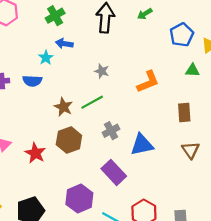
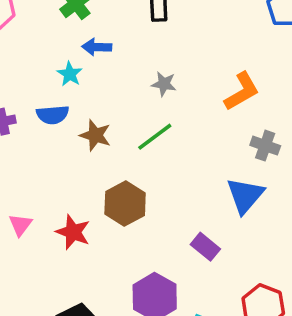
brown star: (63, 107) -> (95, 135), moved
gray cross: (111, 131) -> (265, 146), moved, turned -35
blue triangle: (142, 145) -> (245, 195), turned -30
purple rectangle: (114, 172) -> (205, 247), size x0.7

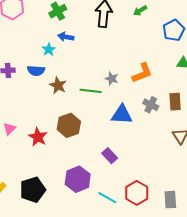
gray star: (164, 84) -> (112, 79), moved
green line: (155, 137) -> (91, 91), turned 35
blue triangle: (245, 195) -> (122, 114), moved, turned 45

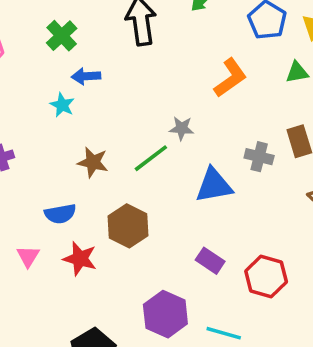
blue semicircle: (36, 71) -> (60, 214), moved
orange L-shape: (142, 73) -> (230, 78), moved
green line: (91, 91) -> (151, 158), turned -30
red hexagon: (137, 193) -> (266, 277), moved

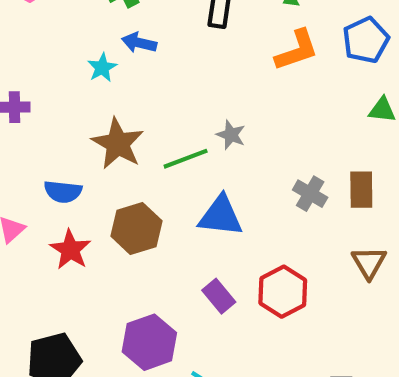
orange L-shape: (230, 78) -> (297, 50), moved
brown star: (93, 162) -> (118, 144), size x1.4
blue triangle: (214, 185) -> (221, 216), moved
red hexagon: (266, 277) -> (283, 292), moved

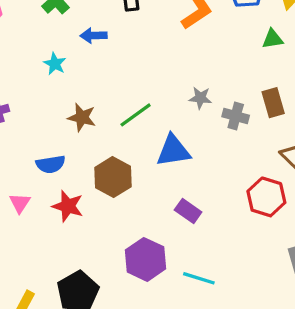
blue arrow: (139, 43) -> (94, 36), moved
gray star: (231, 135) -> (200, 98), moved
brown star: (118, 144) -> (82, 117), size x0.7
red hexagon: (283, 292) -> (266, 197), moved

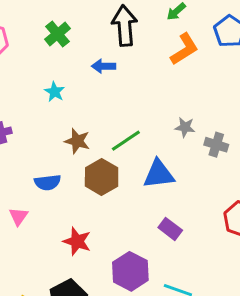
blue arrow: (94, 36) -> (104, 66), moved
brown hexagon: (113, 177) -> (102, 177), moved
red star: (68, 206) -> (77, 241), moved

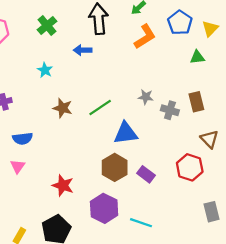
brown hexagon: (102, 177) -> (115, 167), moved
blue semicircle: (48, 182) -> (23, 139), moved
purple rectangle: (170, 229) -> (146, 174), moved

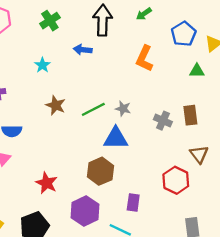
orange L-shape: (145, 37) -> (144, 59), moved, turned 140
gray star: (146, 97) -> (123, 109), moved
purple rectangle: (146, 174) -> (133, 203), moved, turned 54

